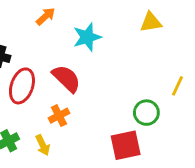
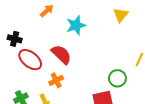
yellow triangle: (151, 22) -> (121, 15), turned -42
red ellipse: (22, 86) -> (30, 60), turned -70

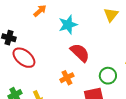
red semicircle: (61, 54) -> (80, 53), moved
orange cross: (56, 80) -> (67, 78), moved

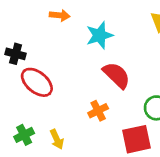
orange arrow: (40, 11) -> (60, 15), turned 48

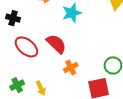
black cross: (16, 54) -> (13, 18), moved
red semicircle: (117, 75) -> (56, 44), moved

